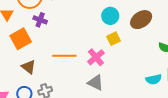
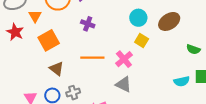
purple cross: (40, 20) -> (88, 24), moved
yellow square: (113, 39) -> (142, 41), turned -32

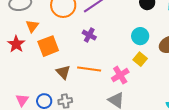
orange triangle: (35, 16) -> (32, 26), moved
red star: (15, 32) -> (16, 44), moved
brown triangle: (57, 69) -> (63, 72), moved

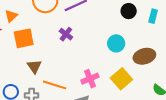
yellow square: (140, 59) -> (121, 79), moved, size x1.5
orange line: (89, 69) -> (55, 85), moved

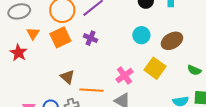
orange square: (24, 38) -> (60, 37), moved

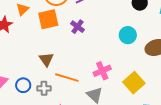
yellow square: (155, 68) -> (134, 83), moved

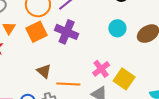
purple cross: (77, 27) -> (67, 32), size x1.6
yellow square: (134, 83) -> (124, 79), moved

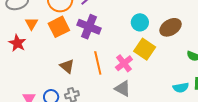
yellow square: (124, 79) -> (145, 49), moved
orange line: (68, 84) -> (98, 63), moved, turned 75

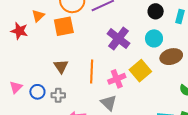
cyan circle: (140, 22) -> (154, 38), moved
purple cross: (89, 27) -> (118, 39), moved
red star: (17, 43) -> (19, 31), turned -30

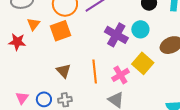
cyan circle: (154, 38) -> (140, 29), moved

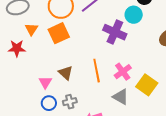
cyan circle: (140, 29) -> (134, 15), moved
yellow square: (143, 63) -> (147, 85), moved
pink triangle: (22, 98) -> (45, 82), moved

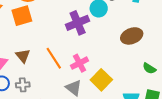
purple cross: (115, 32) -> (78, 23), turned 35
orange line: (97, 71) -> (54, 58), turned -30

